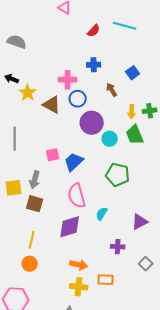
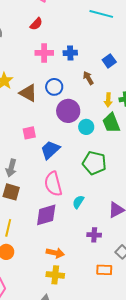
red semicircle: (94, 31) -> (36, 24), moved
pink cross: (68, 80) -> (44, 53), moved
pink square: (53, 155) -> (29, 133), moved
orange rectangle: (106, 280) -> (104, 270), moved

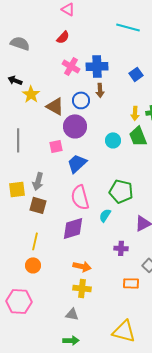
pink cross: (44, 53) -> (71, 66), turned 30
blue cross: (70, 53) -> (97, 66), size x1.5
brown arrow: (88, 78) -> (100, 90), moved, turned -152
purple circle: (68, 111) -> (75, 126), moved
green pentagon: (94, 163) -> (121, 191), moved

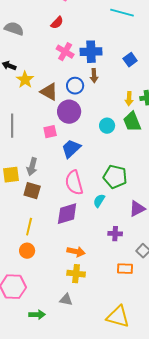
green arrow: (71, 340) -> (37, 315), moved

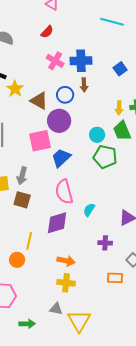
pink square: (50, 132) -> (40, 141), size x1.6
green pentagon: (115, 177) -> (105, 157), moved
yellow line: (29, 227) -> (29, 241), moved
yellow triangle: (118, 317) -> (79, 321), moved, turned 45

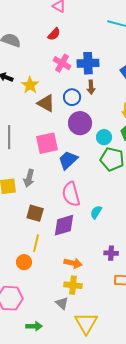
yellow star: (15, 89) -> (30, 85), moved
purple circle: (59, 121) -> (80, 123), moved
brown square: (22, 200) -> (35, 213), moved
purple cross: (105, 243) -> (111, 253), moved
gray triangle: (56, 309) -> (62, 303), moved, turned 32

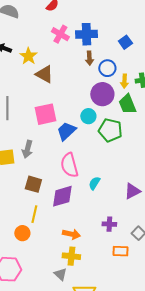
blue circle: (72, 97) -> (107, 68), moved
purple circle: (80, 123) -> (102, 94), moved
cyan circle: (104, 137) -> (88, 116), moved

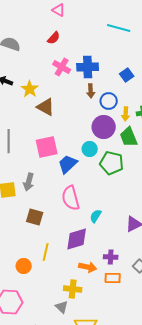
purple diamond: (62, 196) -> (77, 239), moved
yellow line: (34, 214) -> (46, 252), moved
orange arrow: (71, 234) -> (88, 267), moved
orange rectangle: (120, 251) -> (113, 278), moved

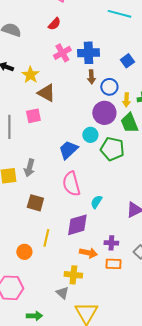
pink cross: (62, 67) -> (62, 53), turned 30
pink square: (47, 147) -> (33, 116), moved, size x0.7

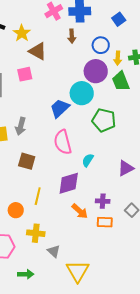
brown arrow: (91, 77) -> (72, 36), moved
cyan circle: (90, 135) -> (82, 93), size x1.5
green pentagon: (112, 149) -> (104, 120), moved
orange arrow: (88, 253) -> (80, 211), turned 30
yellow cross: (73, 275) -> (36, 233), moved

